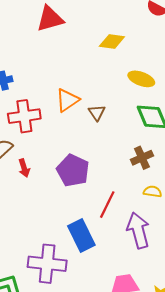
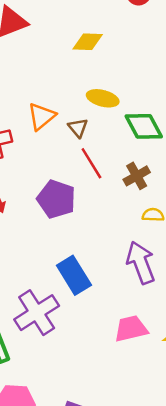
yellow ellipse: (141, 79) -> (103, 98), moved
red line: (107, 205) -> (91, 163), moved, turned -52
purple cross: (47, 264) -> (37, 313), turned -33

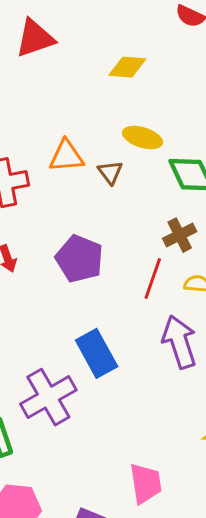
orange triangle: (42, 116) -> (66, 156), turned 32
red line: (91, 163) -> (153, 278), moved, turned 48
pink trapezoid: (131, 329) -> (146, 483), moved, turned 92

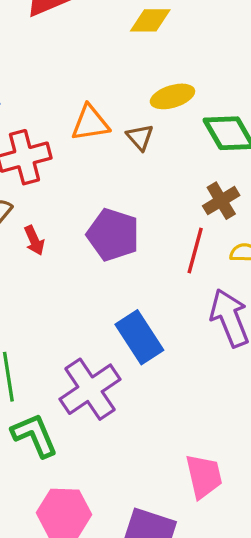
yellow ellipse: (142, 138) -> (172, 96), turned -30

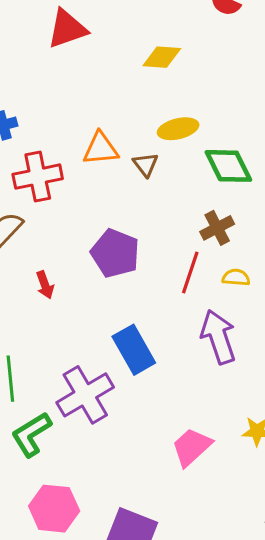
red arrow: (34, 240) -> (45, 285), moved
green L-shape: (35, 435) -> (31, 434), turned -102
pink trapezoid: (204, 476) -> (192, 447), moved, turned -123

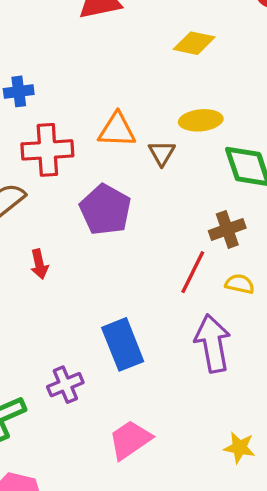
purple pentagon: (115, 253) -> (105, 210), moved
purple cross: (85, 395) -> (65, 385), size x0.6
pink trapezoid: (192, 447) -> (130, 440), moved

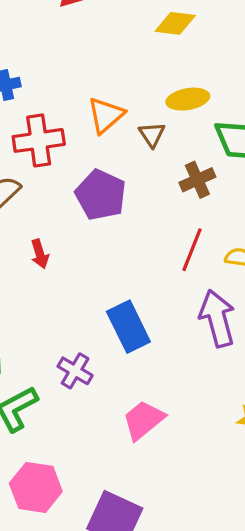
orange triangle: (117, 130) -> (106, 115), turned -39
brown cross: (227, 229) -> (197, 180), moved
purple cross: (65, 385) -> (75, 371), turned -32

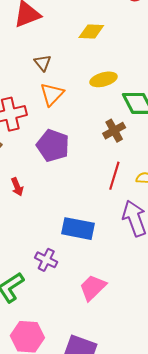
brown triangle: (152, 134) -> (43, 63), moved
blue rectangle: (128, 327) -> (78, 229), turned -48

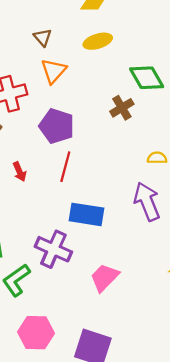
yellow ellipse: (104, 79) -> (98, 41), moved
red line: (114, 176) -> (65, 167), moved
purple cross: (46, 260) -> (53, 249), size x1.5

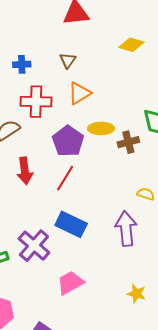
brown triangle: (43, 37) -> (68, 60), moved
yellow ellipse: (98, 41) -> (101, 128), moved
red arrow: (20, 172) -> (25, 171), size x1.5

